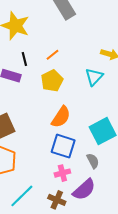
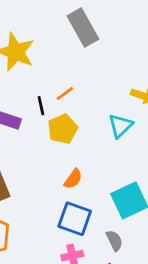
black line: (24, 59) -> (41, 106), moved
orange semicircle: (61, 117) -> (73, 179), size x0.7

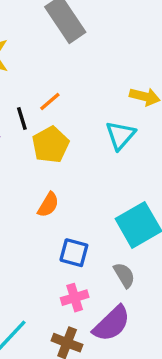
orange semicircle: (73, 179) -> (48, 205), moved
blue square: (75, 219) -> (74, 253), size x0.7

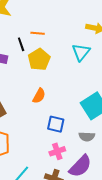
orange line: (50, 101) -> (38, 33), turned 48
gray semicircle: (124, 275) -> (87, 137), turned 126

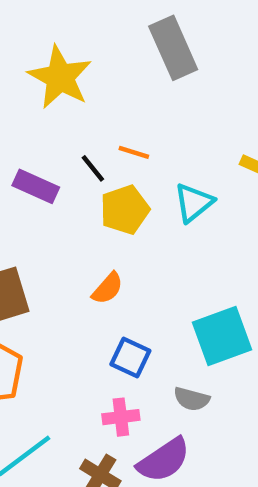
black line: (21, 44) -> (93, 168), turned -32
cyan triangle: (81, 52) -> (194, 203), moved

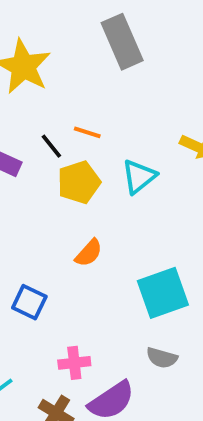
orange semicircle: (108, 288) -> (89, 253), moved
blue square: (130, 358) -> (29, 302), moved
gray semicircle: (192, 399) -> (162, 358), moved

